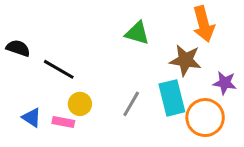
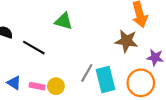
green triangle: (137, 33) -> (64, 21), moved
cyan rectangle: (172, 98) -> (106, 80), moved
yellow circle: (80, 104) -> (56, 86), moved

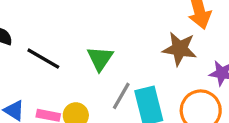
green triangle: (64, 21) -> (100, 59), moved, turned 48

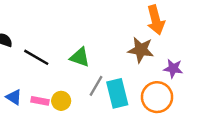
green triangle: (100, 59) -> (80, 57), turned -45

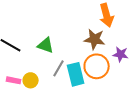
orange circle: (157, 97) -> (97, 66), moved

